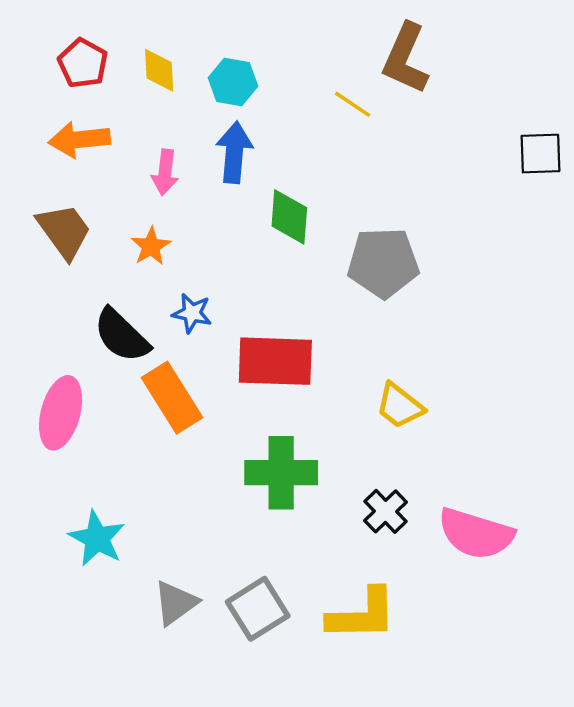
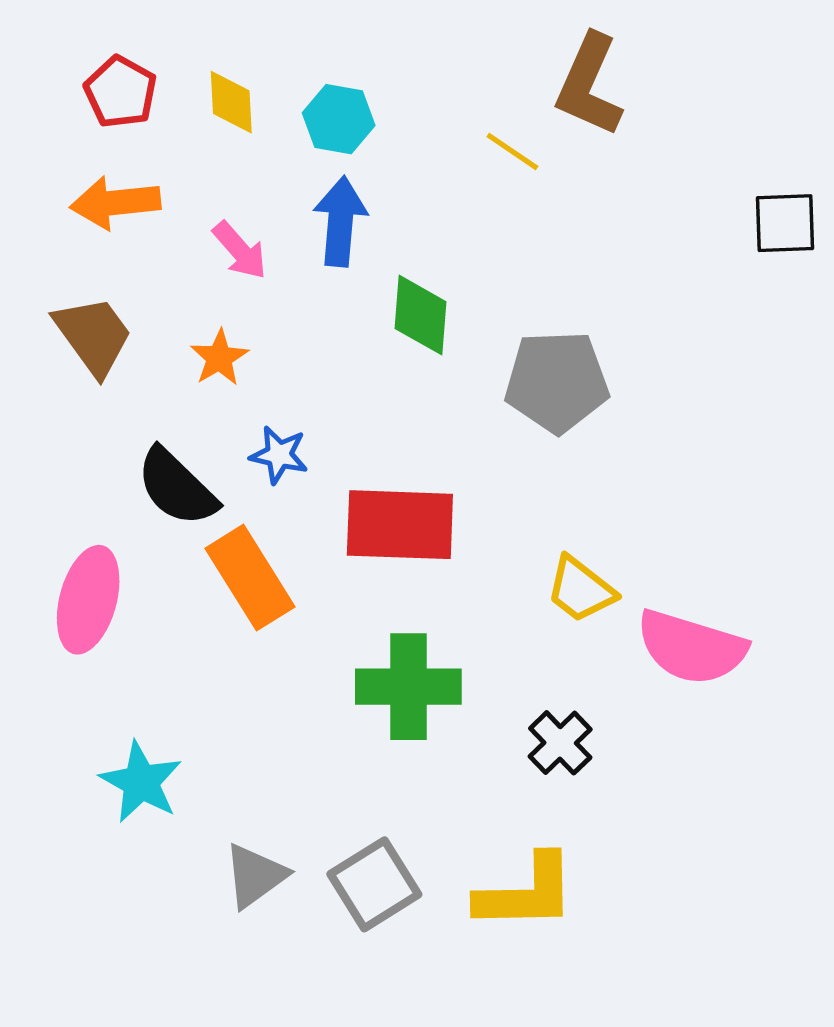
pink arrow: (165, 172) -> (240, 250), turned -48
pink semicircle: (476, 534) -> (691, 647), moved

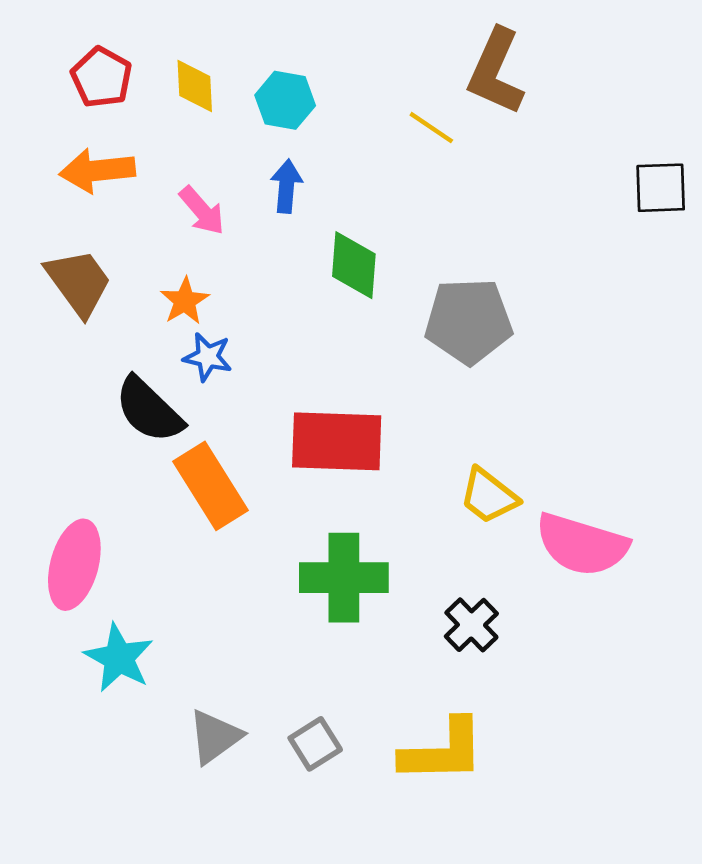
blue arrow: (340, 221) -> (286, 186), size x0.7
blue star: (279, 455) -> (208, 357), moved
pink ellipse: (88, 600) -> (74, 565), moved
gray square: (374, 884) -> (315, 744), size x0.7

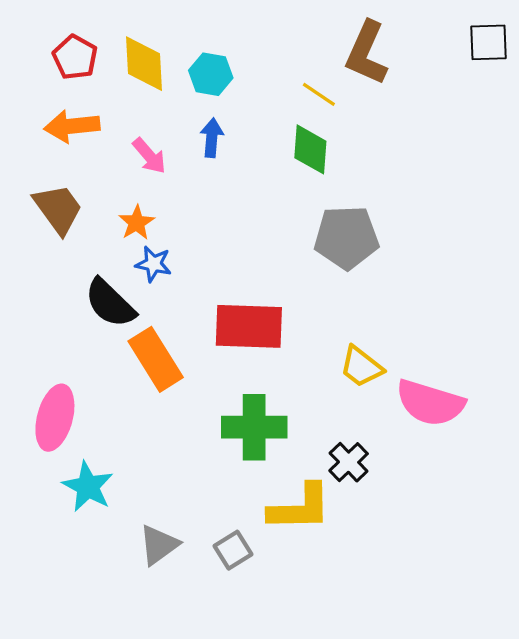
yellow diamond: (195, 86) -> (144, 64), size x1.4
black square: (661, 188) -> (488, 42), moved
green diamond: (354, 265) -> (310, 149), moved
yellow L-shape: (443, 751) -> (300, 508), moved

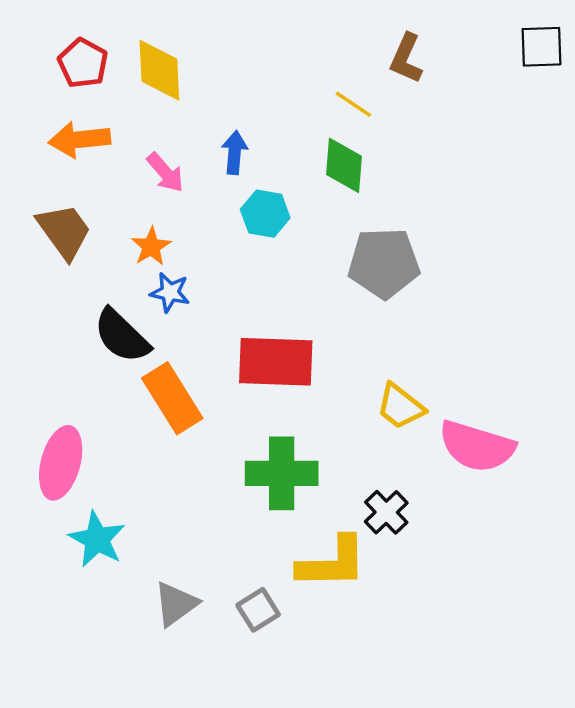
brown L-shape: (367, 53) -> (406, 58), size x0.7
cyan hexagon: (211, 74) -> (265, 214), moved

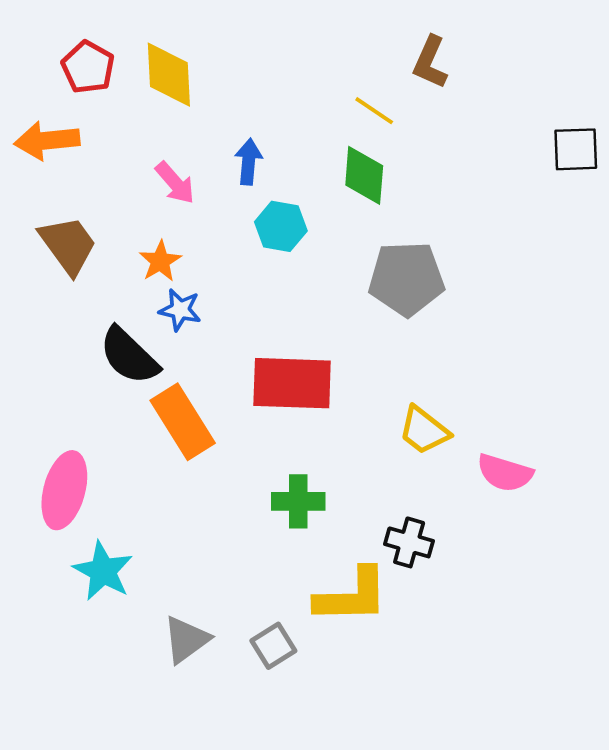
black square: (541, 47) -> (576, 149), moved
orange arrow: (79, 140) -> (47, 141), moved
pink semicircle: (477, 446) -> (505, 473), size x0.7
green cross: (282, 473) -> (298, 501), size x0.7
black cross: (386, 512) -> (409, 542), turned -30

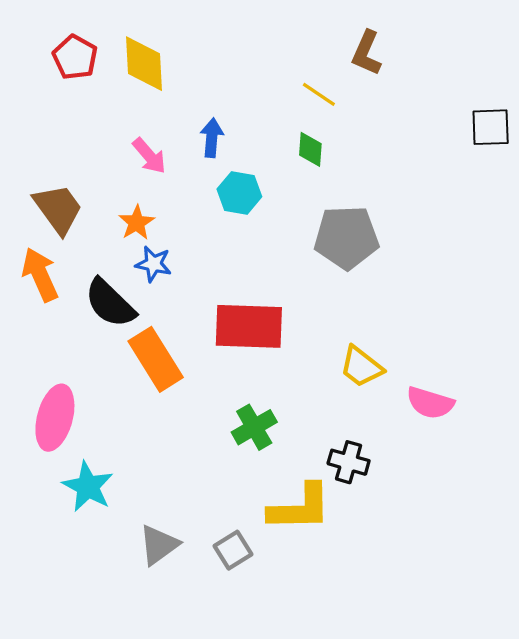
orange arrow: (47, 141) -> (40, 275), moved, turned 72
green diamond: (364, 175) -> (310, 149), size x0.7
green cross: (298, 501) -> (254, 427), turned -30

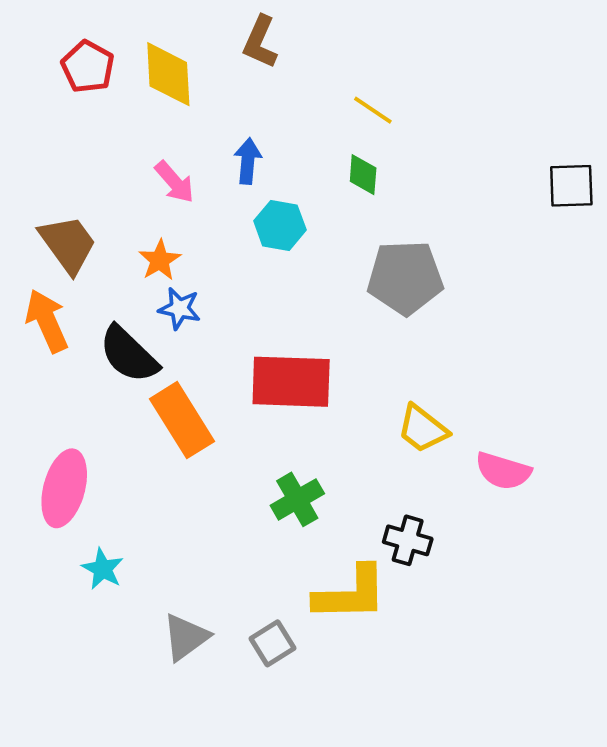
brown L-shape: (367, 53) -> (260, 42), moved
black square: (491, 127) -> (571, 186), moved
cyan star: (88, 487) -> (103, 569), size x0.7

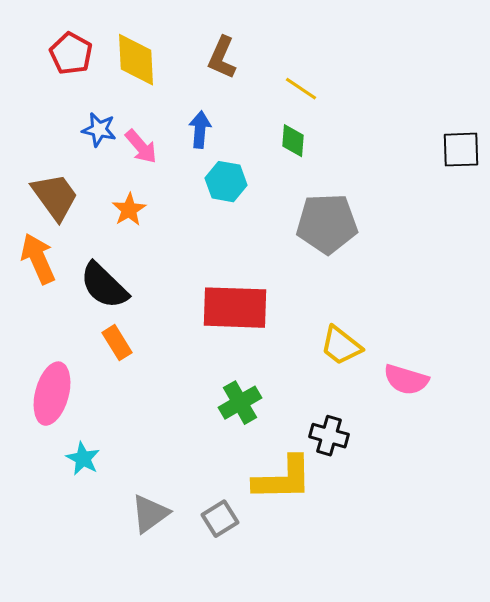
brown L-shape: (260, 42) -> (222, 58), moved
blue star: (180, 309) -> (99, 130), moved
orange rectangle: (182, 420) -> (117, 343), moved, size x0.6

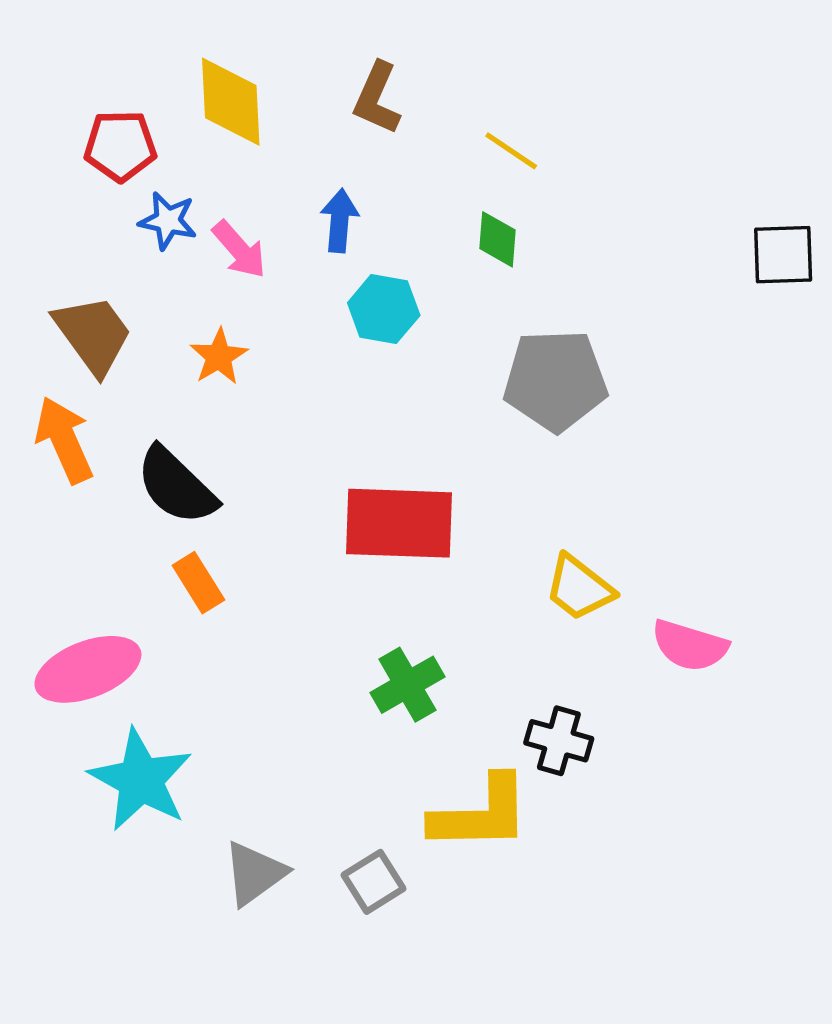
red pentagon: (71, 54) -> (120, 146), moved, turned -30
pink ellipse: (52, 394) -> (88, 669), turned 54
cyan star: (83, 459) -> (141, 780), size x1.8

